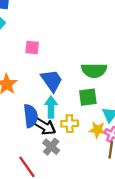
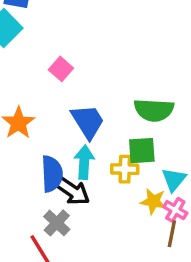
pink square: (32, 47) -> (61, 69), turned 32
yellow cross: (70, 124) -> (125, 169), moved
gray cross: (51, 147) -> (57, 223), moved

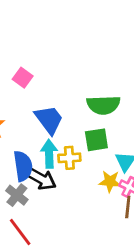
yellow cross: (125, 169) -> (69, 158), moved
gray cross: (57, 223) -> (17, 195), moved

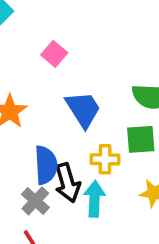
cyan arrow: (49, 154) -> (94, 199), moved
black arrow: (41, 179) -> (67, 183), turned 40

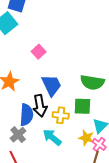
black arrow: (67, 183) -> (40, 106), moved
cyan arrow: (94, 199) -> (52, 137), turned -60

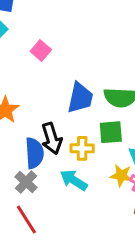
pink square: (39, 52) -> (41, 51), moved
blue trapezoid: (51, 85) -> (80, 98), moved, turned 45

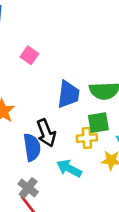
yellow cross: (82, 148) -> (87, 138), moved
gray cross: (26, 182) -> (28, 188), moved

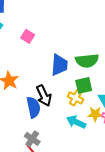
yellow cross: (87, 138) -> (75, 98), turned 35
cyan arrow: (69, 168) -> (76, 122), moved

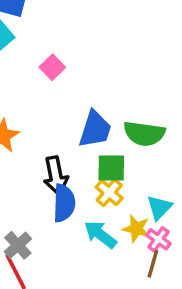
green square: (84, 85) -> (111, 168), moved
blue semicircle: (33, 107) -> (64, 203), moved

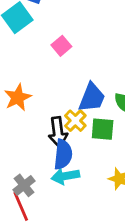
yellow cross: (109, 193) -> (75, 121), moved
cyan arrow: (100, 234) -> (65, 176), moved, turned -52

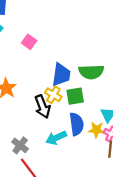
blue semicircle: (63, 154) -> (77, 124), moved
gray cross: (24, 185) -> (20, 145), moved

